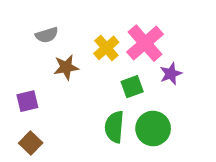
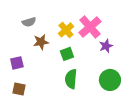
green square: (132, 87) -> (67, 54), moved
green circle: (153, 128) -> (110, 80), moved
brown square: (31, 143) -> (19, 89), turned -32

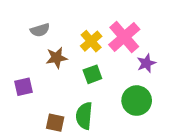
green semicircle: (71, 79) -> (84, 116), moved
green circle: (110, 80) -> (137, 101), moved
brown square: (19, 89) -> (55, 123), moved

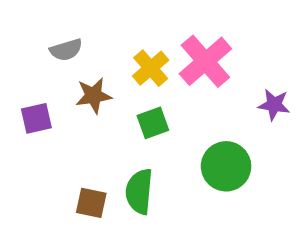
purple star: (146, 63) -> (274, 105), moved, turned 30
purple square: (23, 87) -> (36, 118), moved

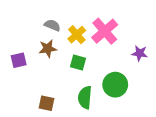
gray semicircle: (66, 50) -> (52, 25), moved, turned -140
green square: (153, 123) -> (78, 63), turned 35
green semicircle: (139, 191) -> (85, 97), moved

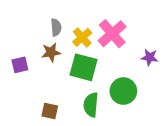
gray semicircle: (52, 25) -> (56, 27), turned 63
green square: (78, 63) -> (83, 67), size x1.6

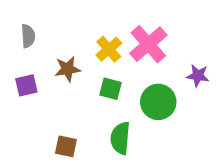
gray semicircle: (56, 27) -> (28, 36), moved
green square: (83, 67) -> (110, 89), size x0.6
green circle: (123, 91) -> (158, 102), moved

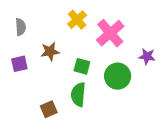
yellow cross: (109, 49) -> (77, 20), moved
green semicircle: (120, 138) -> (78, 94), moved
brown square: (66, 146) -> (49, 109), turned -35

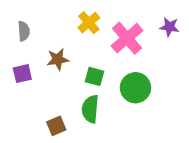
purple star: (147, 56) -> (169, 27), moved

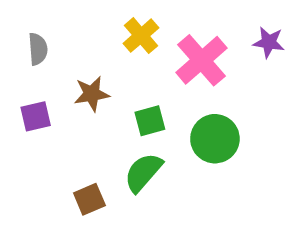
green square: (94, 76) -> (150, 121), turned -30
green semicircle: (90, 109) -> (143, 172), turned 36

